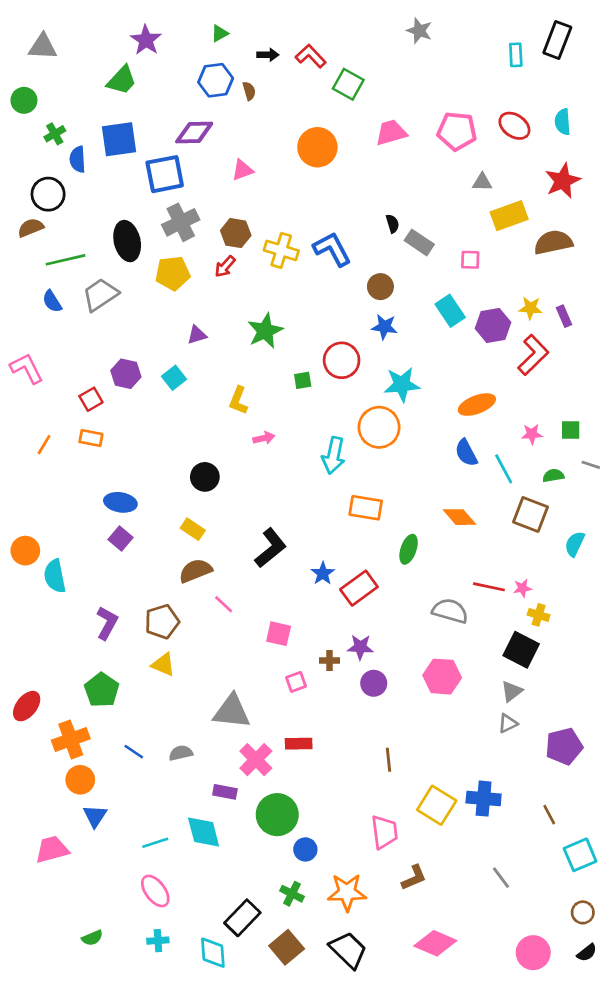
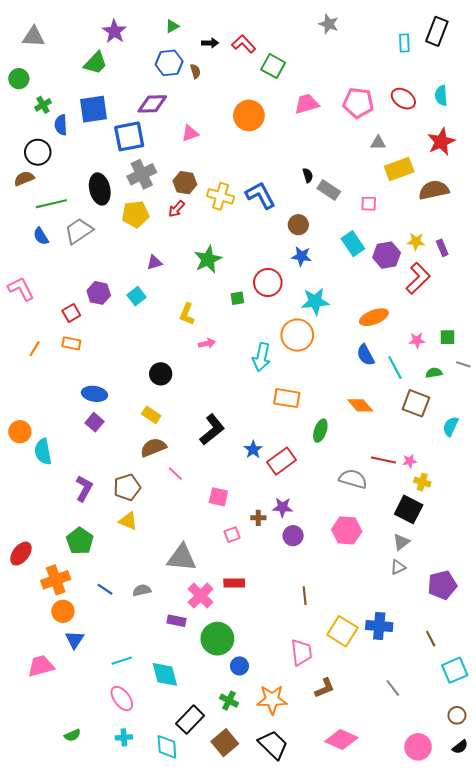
cyan diamond: (204, 832) -> (165, 674), moved

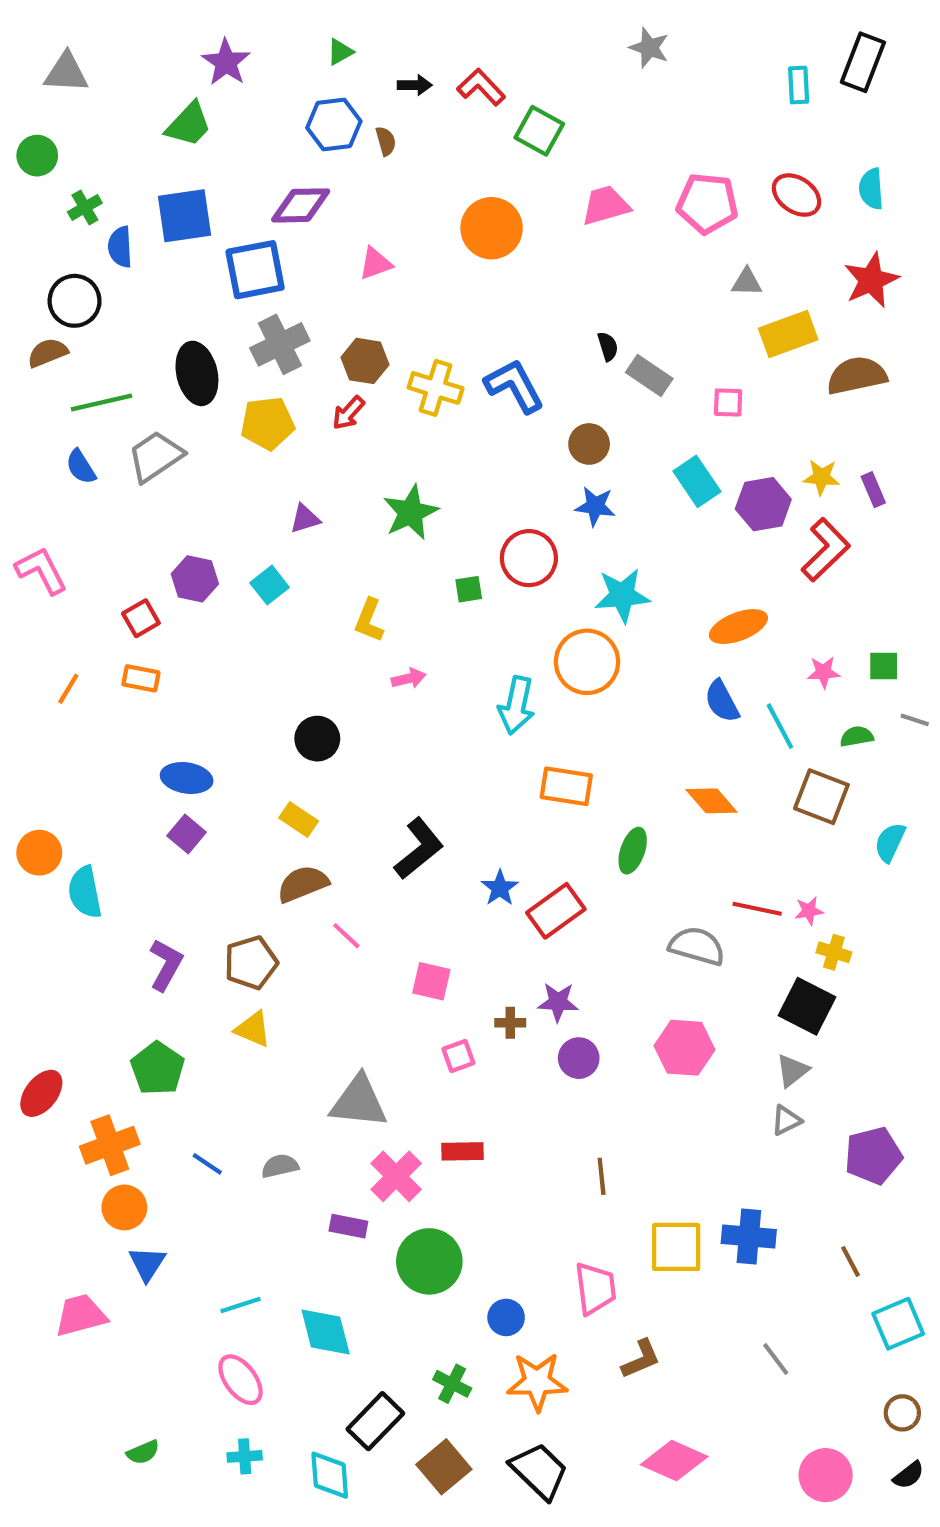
yellow square: (342, 631) -> (676, 1247), turned -32
blue circle: (239, 666) -> (506, 1317), moved

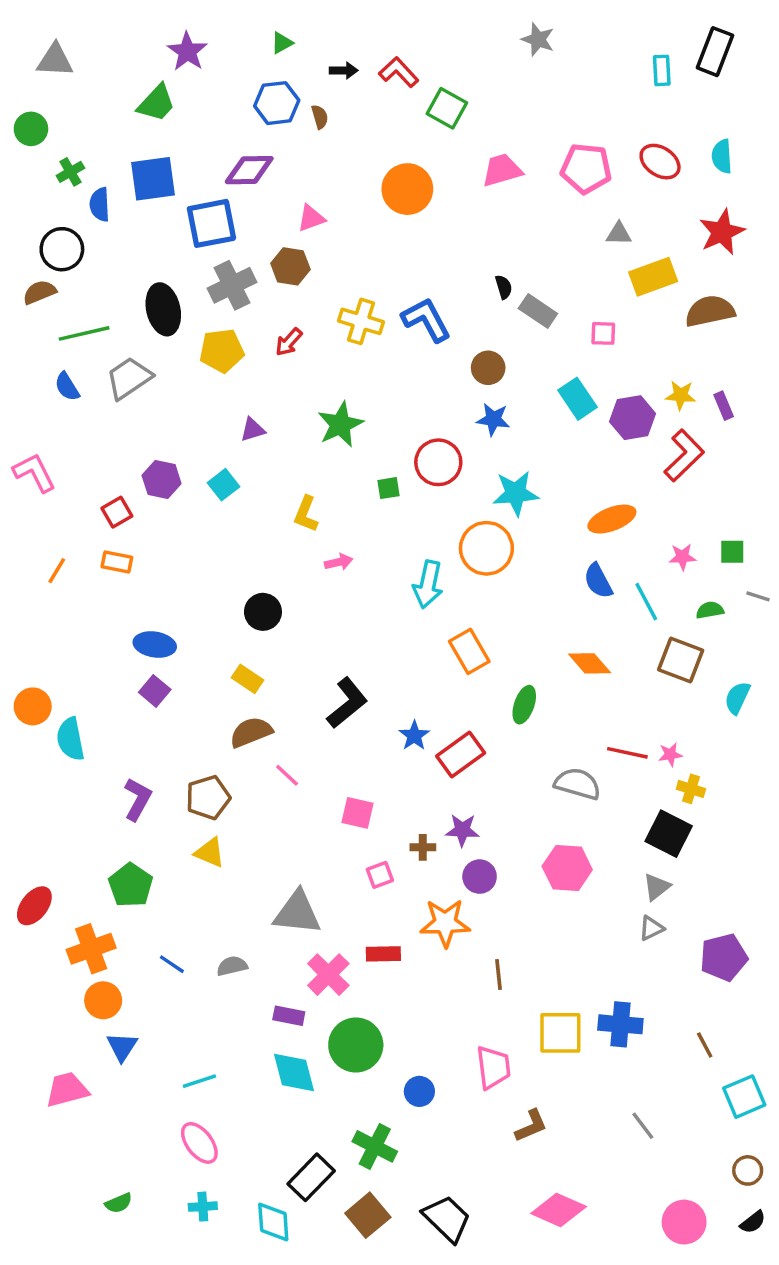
brown hexagon: (365, 361) -> (290, 266), moved
orange rectangle: (566, 786) -> (469, 651), turned 51
cyan diamond: (326, 1332) -> (294, 1072), moved
orange star: (537, 1382) -> (445, 923), moved
green cross: (452, 1384) -> (375, 1146), size x1.4

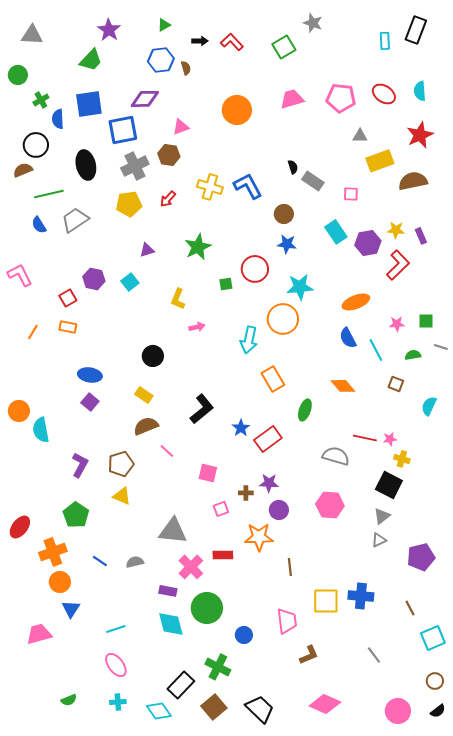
green square: (447, 108) -> (284, 47), moved, turned 30
black ellipse: (163, 309) -> (86, 165), moved
brown square: (681, 660) -> (396, 384), size x0.6
cyan diamond: (273, 1222) -> (159, 711), turned -30

